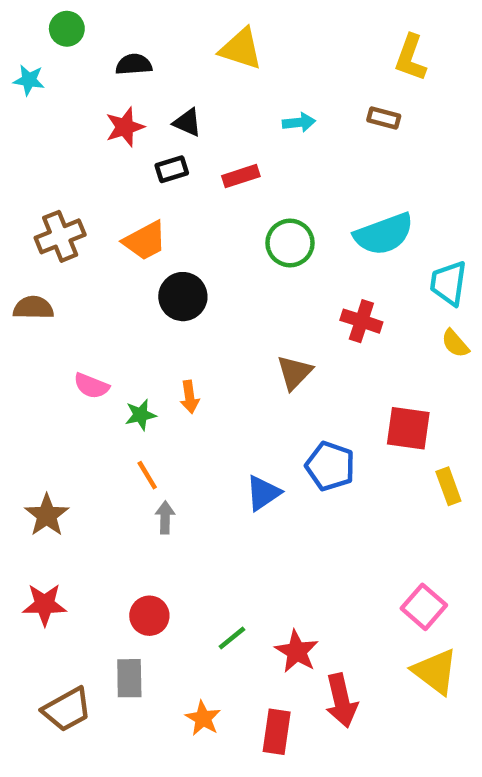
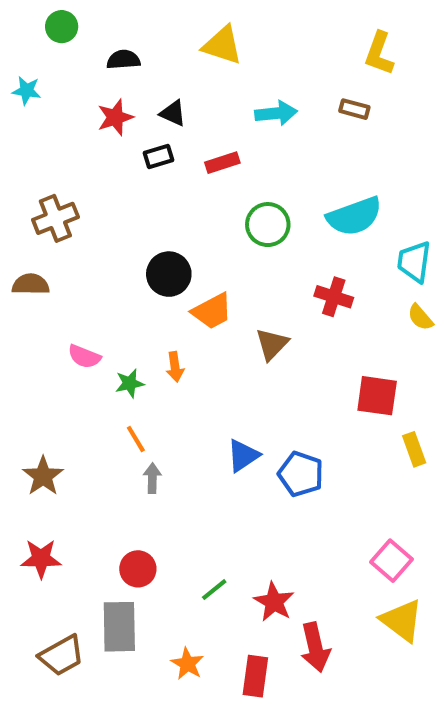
cyan star: (29, 80) -> (27, 91), moved
cyan arrow: (299, 122) -> (276, 113), size x1.4
orange trapezoid: (145, 241) -> (212, 311), moved
blue pentagon: (330, 466) -> (301, 474), moved
gray rectangle: (129, 678) -> (119, 627), size x1.4

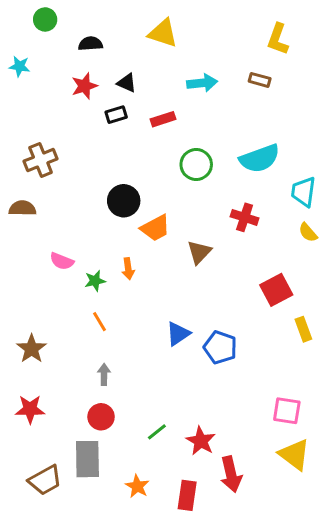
red square: (377, 396) -> (276, 290), turned -36
gray arrow: (152, 478) -> (104, 374), moved
pink square: (391, 561) -> (287, 411), turned -32

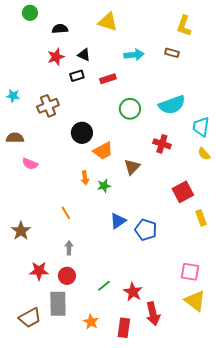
cyan star: (19, 66) -> (13, 96), moved
brown cross: (41, 160) -> (48, 106), moved
pink semicircle: (62, 261) -> (30, 164), moved
green star: (95, 281) -> (104, 186), moved
red star: (30, 409) -> (39, 271), moved

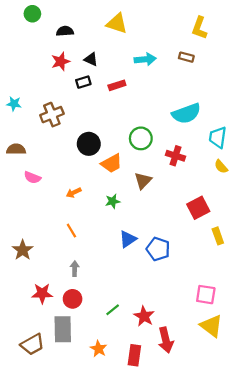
green circle: (130, 109) -> (141, 138), moved
orange arrow: (85, 178) -> (74, 193), moved, turned 72

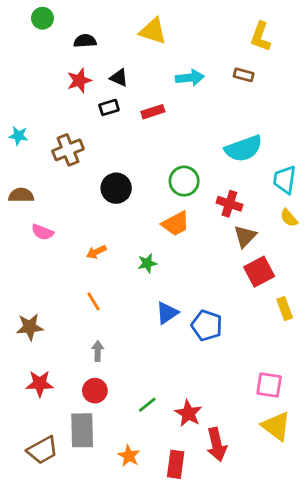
orange trapezoid: (112, 163) -> (176, 224), moved
brown triangle: (143, 181) -> (245, 236), moved
brown star: (23, 250) -> (30, 327), turned 30
red star: (42, 293) -> (40, 384), moved

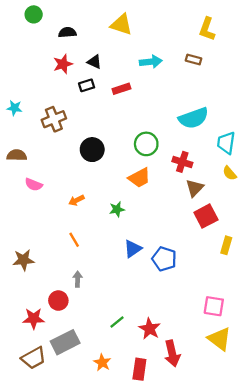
yellow rectangle: (285, 309) -> (226, 245), turned 36
red star: (40, 384) -> (34, 319), moved
red circle: (95, 391) -> (58, 301), moved
gray rectangle: (82, 430) -> (65, 342), turned 64

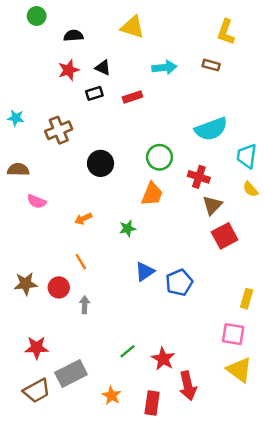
orange trapezoid: (139, 178) -> (152, 194), turned -40
yellow rectangle: (226, 245) -> (247, 299), moved
blue pentagon: (164, 259) -> (179, 283), turned 30
red circle: (58, 301) -> (59, 287), moved

